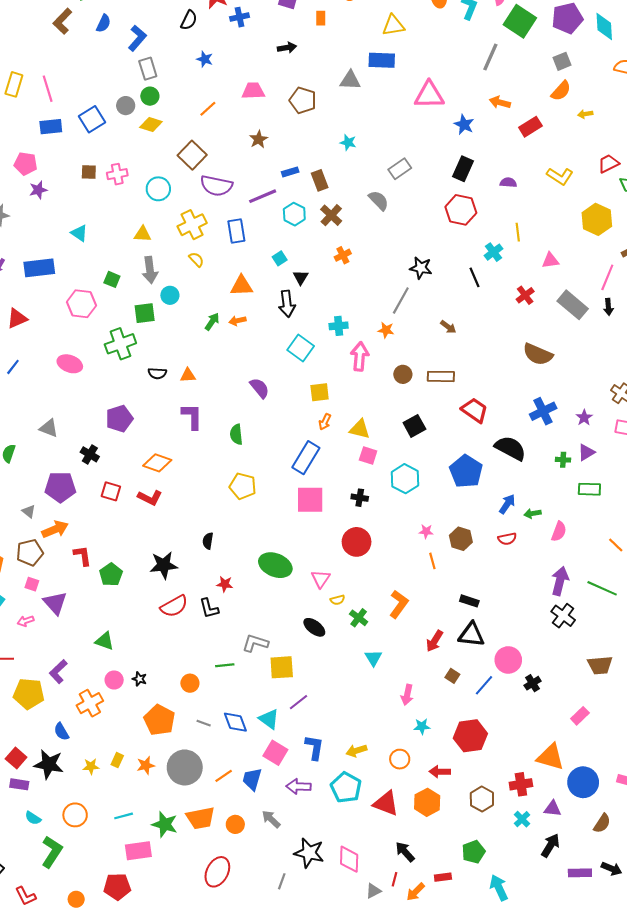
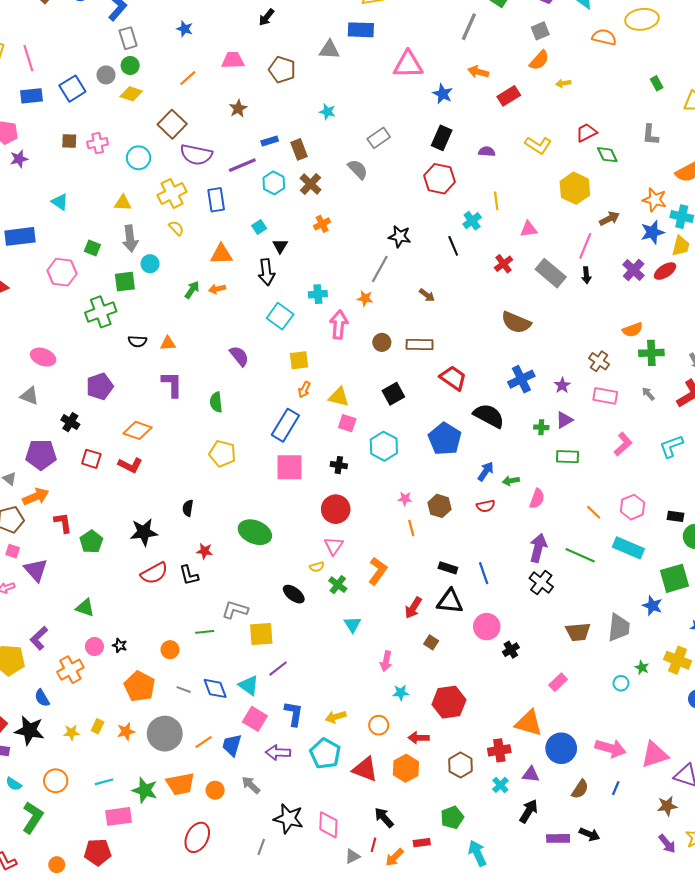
black arrow: (287, 48) -> (266, 17), turned 138
pink ellipse: (70, 364) -> (43, 357), moved
pink triangle: (321, 579) -> (334, 546), moved
blue line: (484, 685) -> (484, 573), moved, turned -60

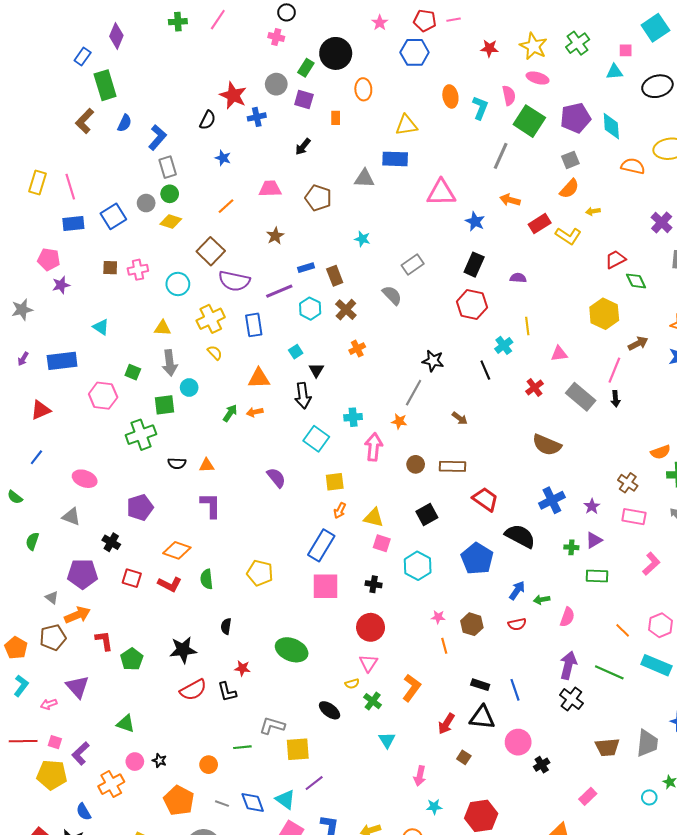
yellow L-shape: (538, 145) -> (568, 236), moved
purple cross: (634, 270) -> (662, 223), moved
green semicircle: (216, 402) -> (207, 579), moved
pink square: (13, 551) -> (55, 742), moved

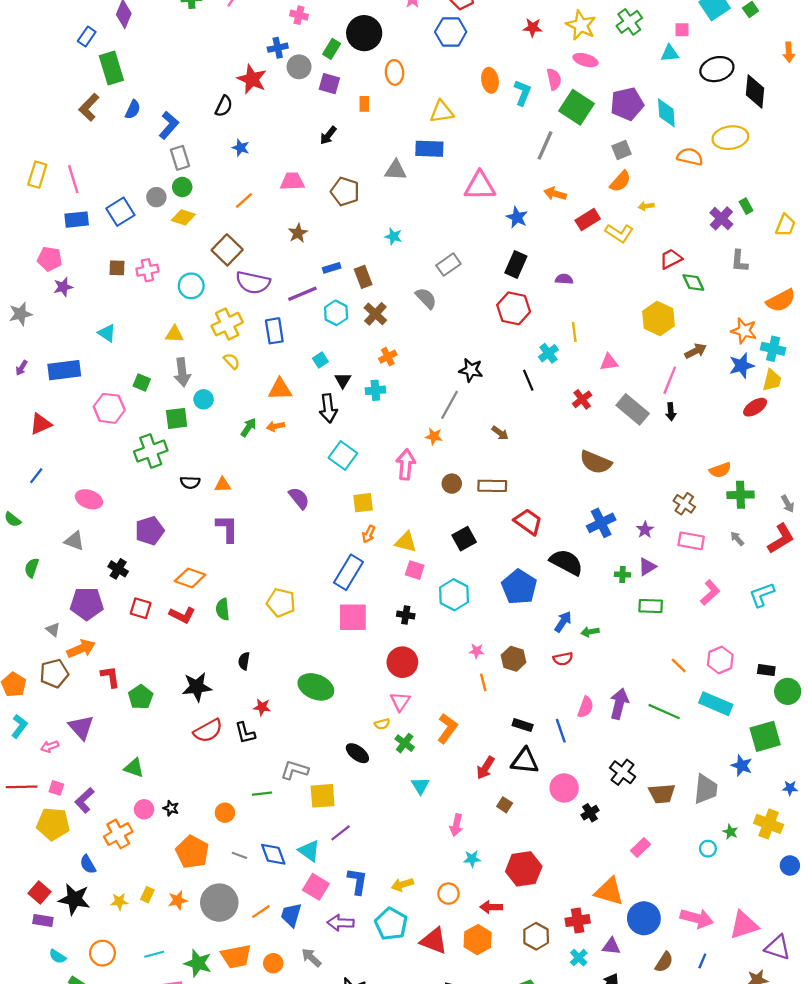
blue cross: (257, 117) -> (278, 48), moved
cyan cross: (353, 417) -> (375, 390), moved
pink semicircle: (567, 617) -> (585, 707), moved
black cross: (571, 699) -> (623, 772), moved

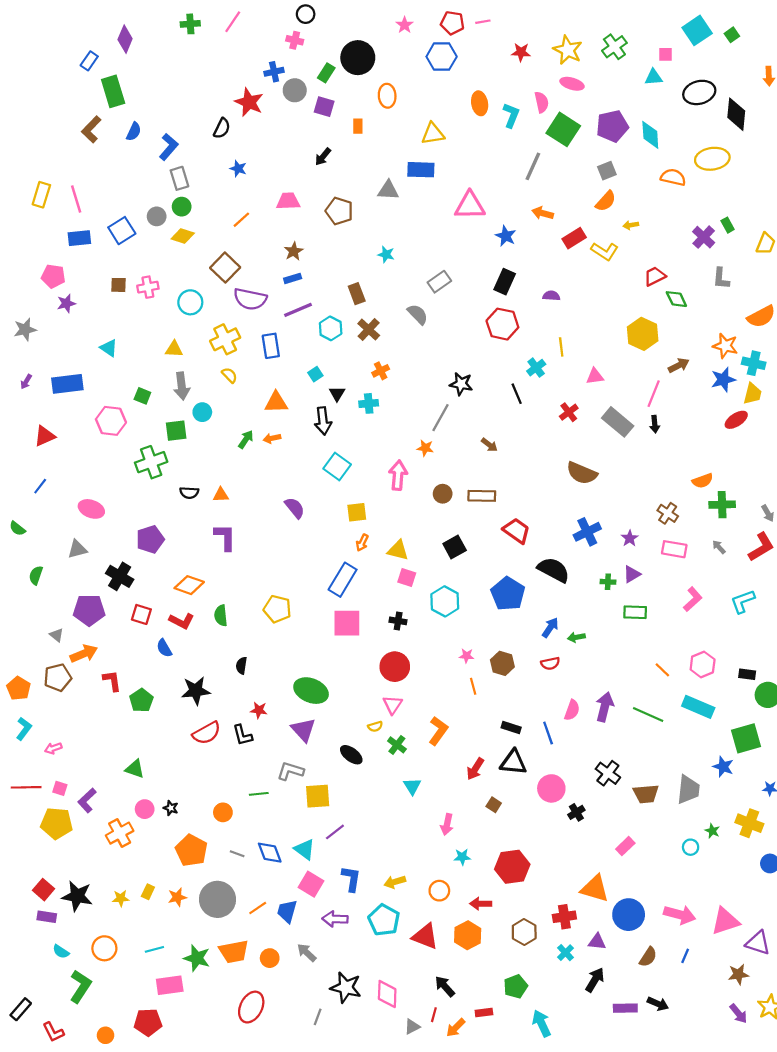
blue rectangle: (332, 268) -> (293, 278), moved
gray triangle: (74, 541) -> (77, 549), turned -36
black cross: (118, 569) -> (120, 576), size x1.4
purple triangle: (81, 727) -> (303, 730), moved
blue semicircle: (88, 864) -> (164, 648), moved

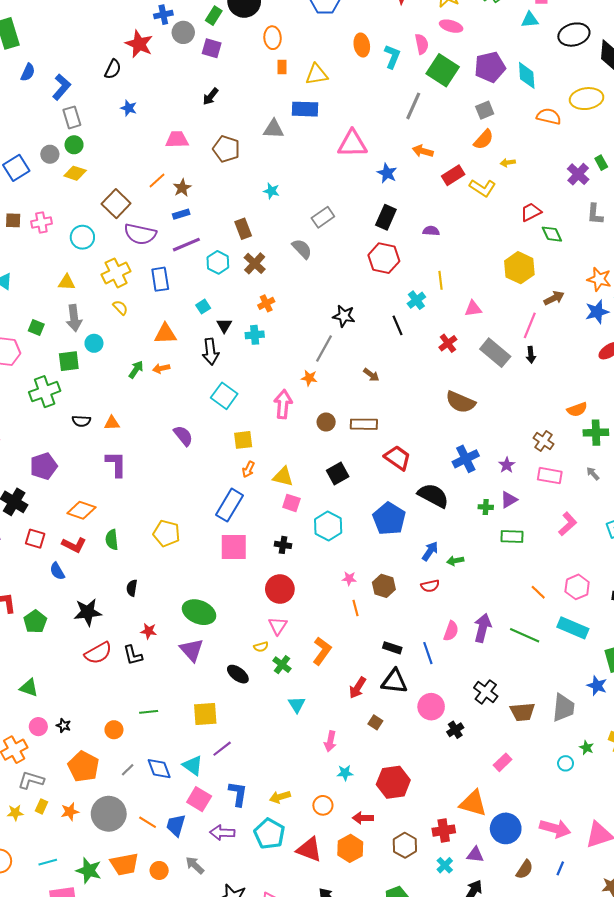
orange rectangle: (358, 126) -> (282, 67), moved
orange line: (241, 220) -> (157, 180), moved
gray L-shape: (290, 771) -> (31, 780), moved
gray line: (237, 854) -> (128, 770), turned -64
orange line: (258, 908) -> (148, 822), turned 66

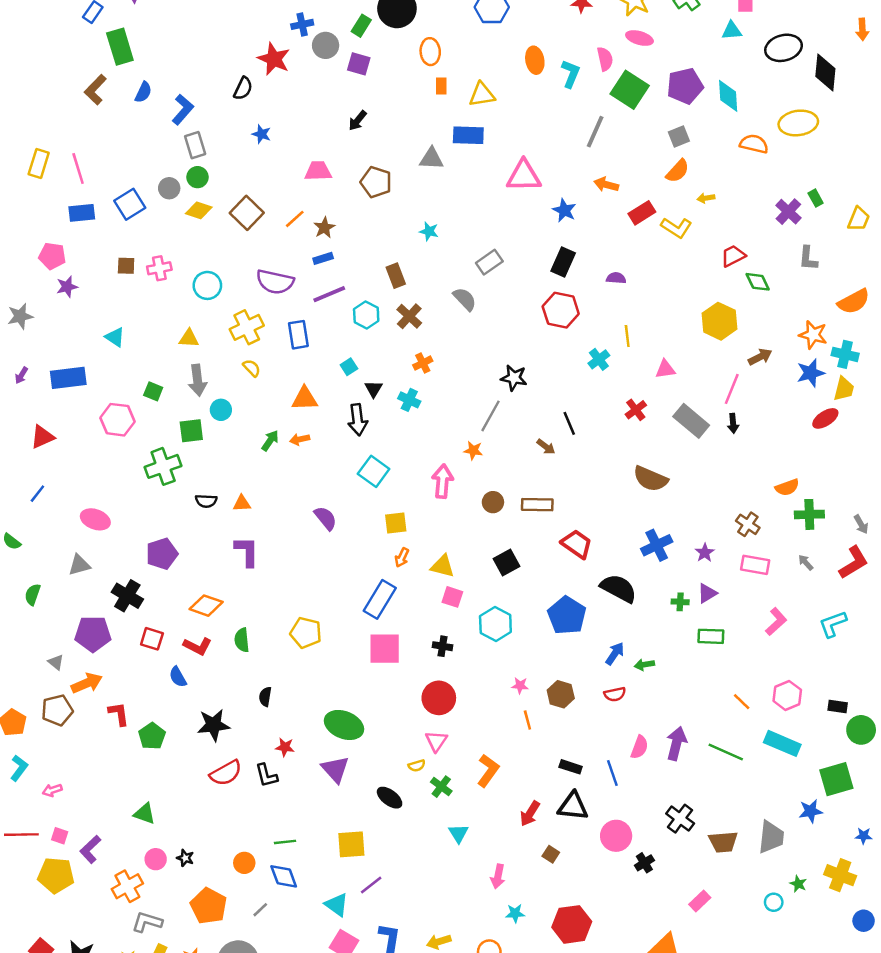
brown square: (116, 204) -> (247, 213), moved
black line: (397, 325) -> (569, 423), moved
cyan cross: (255, 335) -> (409, 400), turned 30
blue star: (597, 686) -> (811, 811), turned -30
blue diamond: (159, 769) -> (284, 876), moved

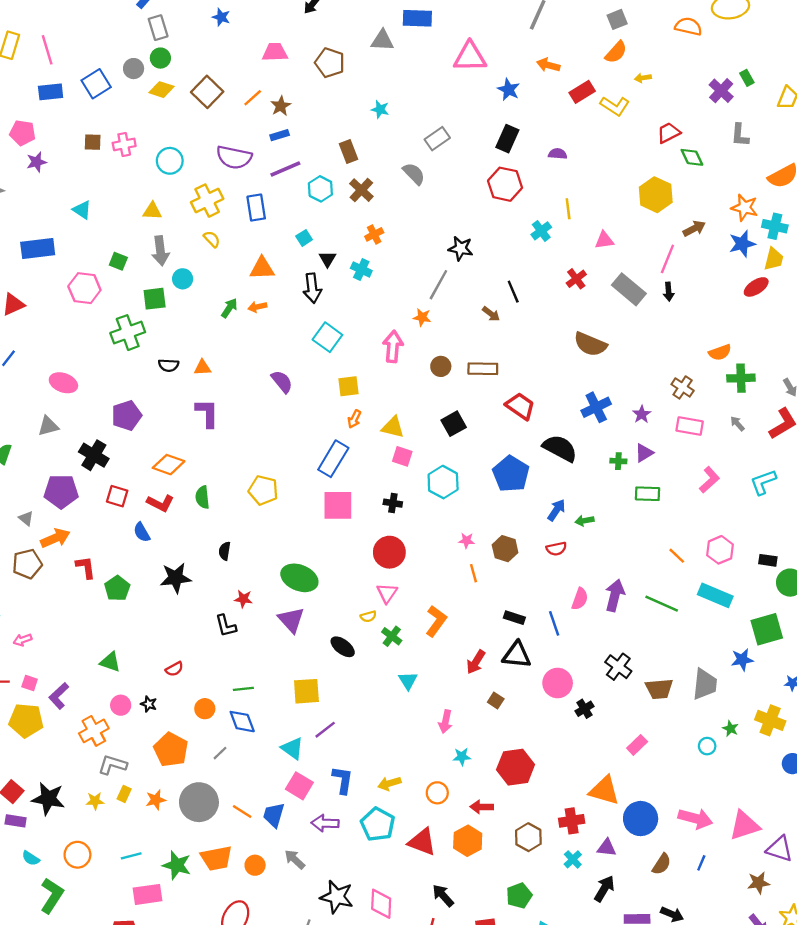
red semicircle: (226, 773) -> (174, 669), moved, size x0.6

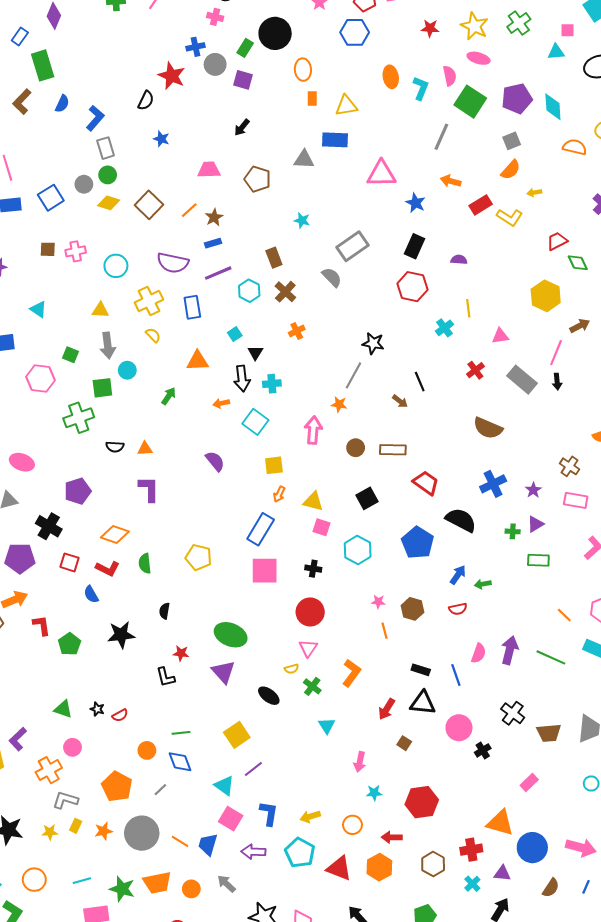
gray rectangle: (437, 139) -> (353, 246), size x1.4
cyan cross: (361, 269) -> (272, 384), moved, turned -30
orange arrow: (257, 307) -> (221, 403), moved
yellow square: (306, 691) -> (237, 735), turned -30
black star: (149, 704) -> (97, 709), moved

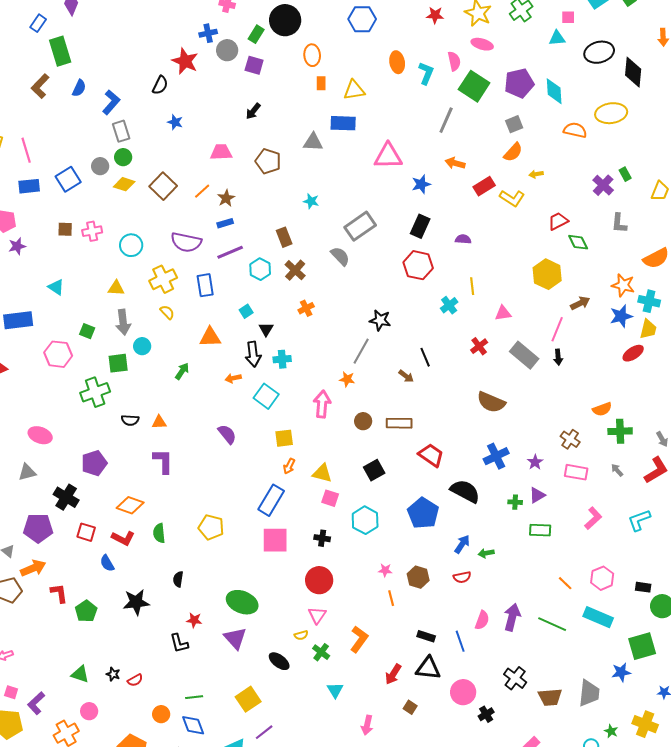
blue star: (416, 203) -> (421, 184), turned 30

